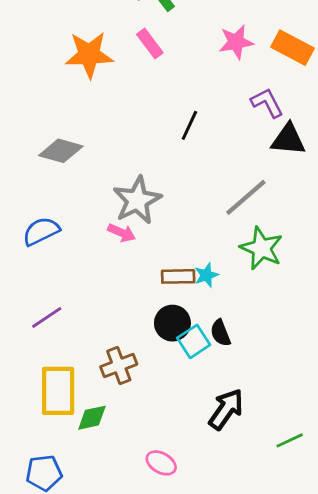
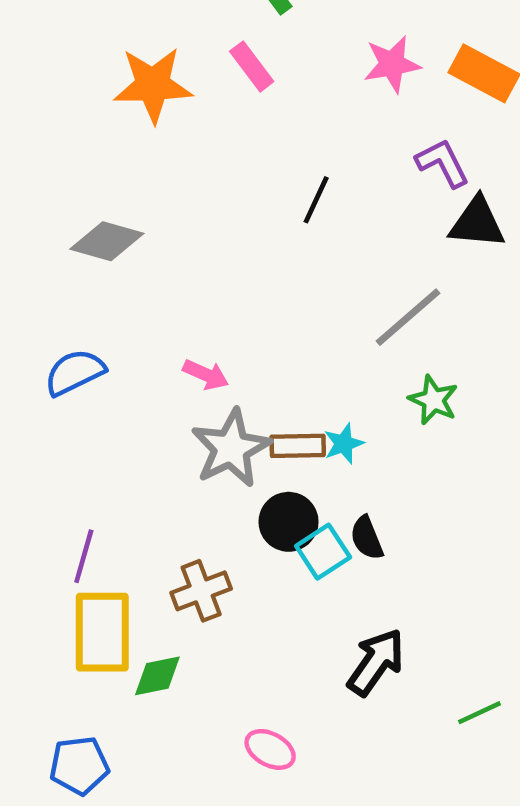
gray star: (137, 200) -> (231, 448), moved
green star: (261, 248) -> (433, 400), size x0.7
purple line: (47, 317) -> (84, 556), moved, turned -40

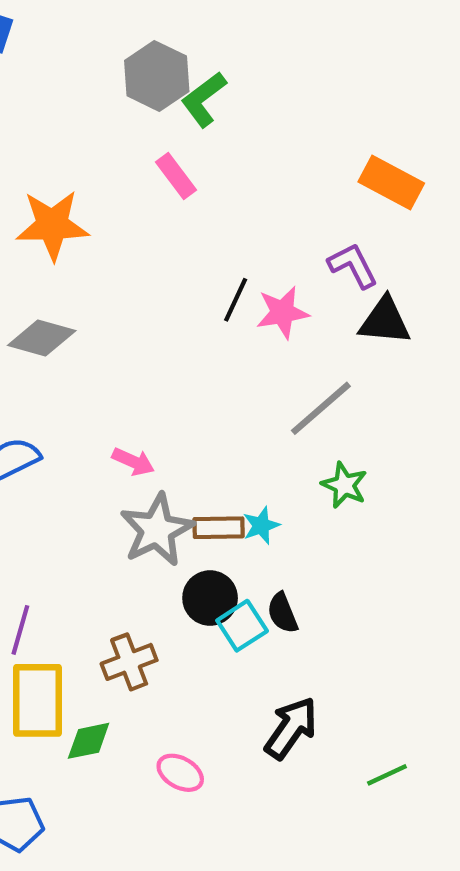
pink star: (392, 64) -> (283, 312), moved
orange star: (153, 85) -> (52, 225), moved
pink ellipse: (270, 749) -> (180, 773), moved

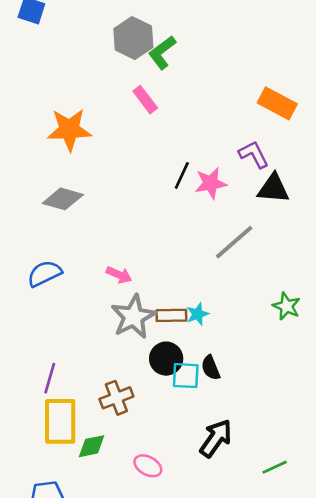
green star: (344, 485) -> (286, 306), moved
cyan square: (242, 626) -> (186, 376), turned 36

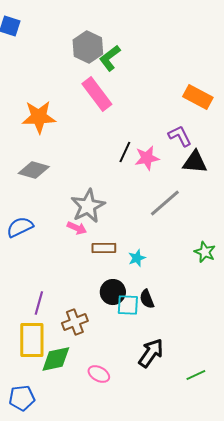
pink rectangle: (145, 100) -> (97, 94), size x1.6
brown rectangle: (171, 315) -> (104, 248), moved
gray star: (133, 317) -> (88, 206), moved
purple line: (50, 378) -> (39, 303), moved
green diamond: (92, 446) -> (56, 359), size x1.4

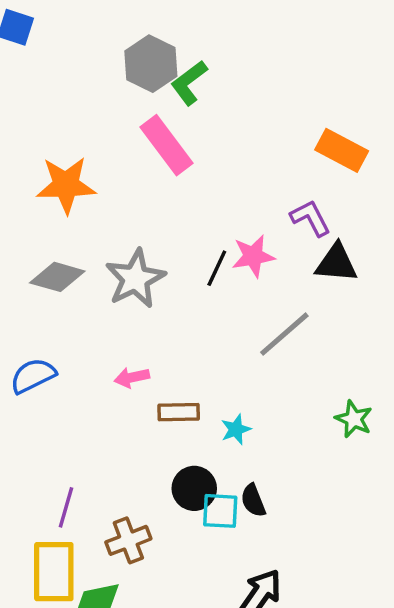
black line: (125, 152) -> (217, 268), moved
gray star: (88, 206) -> (135, 279), moved
pink arrow: (77, 228) -> (132, 377), turned 144

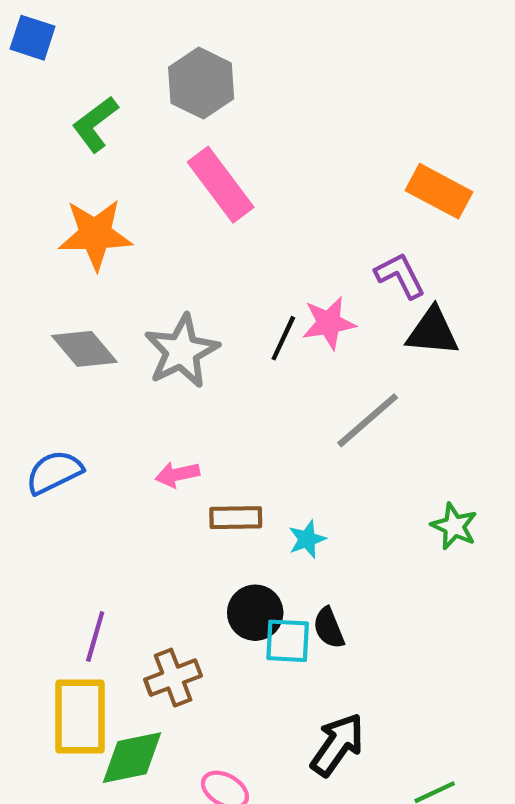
green L-shape: (189, 83) -> (95, 124), moved
gray diamond: (57, 277) -> (84, 349), turned 34

